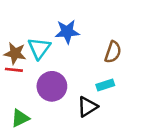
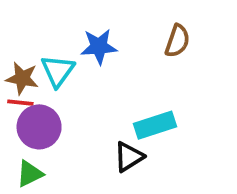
brown semicircle: (113, 52) -> (177, 41), moved
cyan rectangle: (105, 85) -> (155, 125), size x1.5
purple circle: (52, 86) -> (39, 127), moved

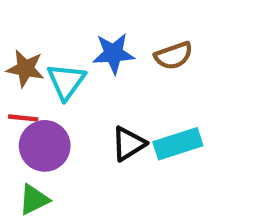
brown semicircle: (177, 41) -> (174, 56), moved, turned 52
brown star: (22, 78) -> (25, 69), moved
black triangle: (129, 157) -> (128, 144), moved

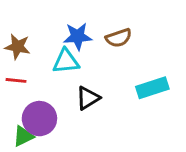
cyan triangle: (66, 81) -> (66, 61), moved, turned 48
cyan rectangle: (178, 144) -> (152, 88), moved
purple circle: (45, 146) -> (39, 119), moved

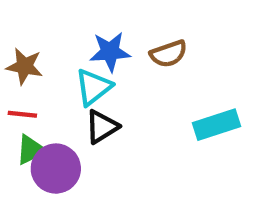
cyan triangle: (66, 61) -> (93, 87), turned -32
black triangle: (88, 98) -> (102, 127), moved
green triangle: (23, 136) -> (31, 150), moved

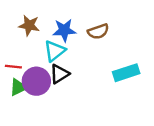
brown star: (25, 66) -> (29, 25), moved
purple circle: (56, 169) -> (36, 81), moved

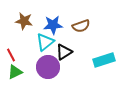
red line: (13, 67) -> (11, 55), turned 56
black triangle: (59, 74) -> (64, 52), moved
purple circle: (36, 81) -> (48, 67), moved

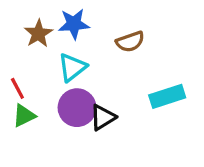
brown star: (24, 21) -> (38, 34), turned 30
blue star: (53, 25) -> (74, 24), moved
black triangle: (64, 52) -> (103, 117), moved

